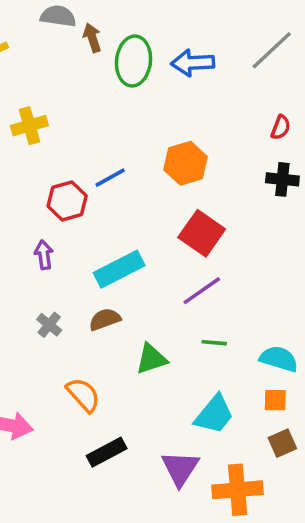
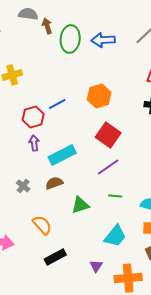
purple arrow: (44, 255) -> (34, 143), moved
purple triangle: (180, 468) -> (96, 266), size x0.6

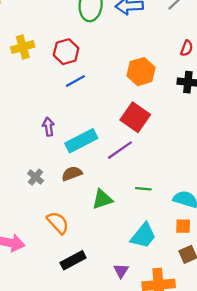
orange hexagon: (99, 96) -> (141, 72), moved
red hexagon: (33, 117) -> (66, 52), moved
purple line: (108, 167) -> (120, 150), moved

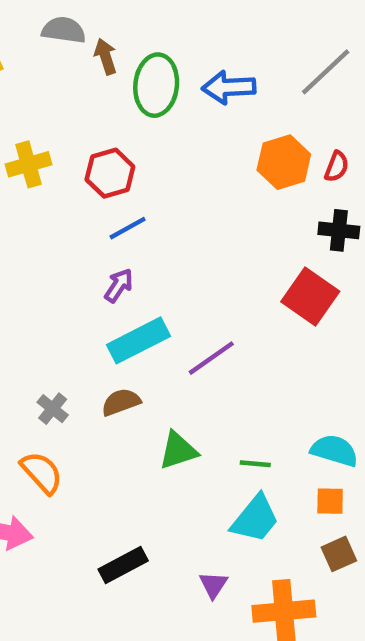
orange hexagon: (141, 72) -> (284, 162), moved
red square: (135, 117) -> (310, 296), moved
purple arrow: (48, 127) -> (119, 285), moved, turned 42
green line: (143, 189) -> (255, 464), moved
orange semicircle: (58, 223) -> (42, 473), moved

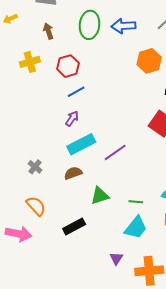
brown arrow: (106, 56) -> (48, 31), moved
gray cross: (53, 409) -> (35, 167), moved
black rectangle: (123, 565) -> (74, 227), moved

